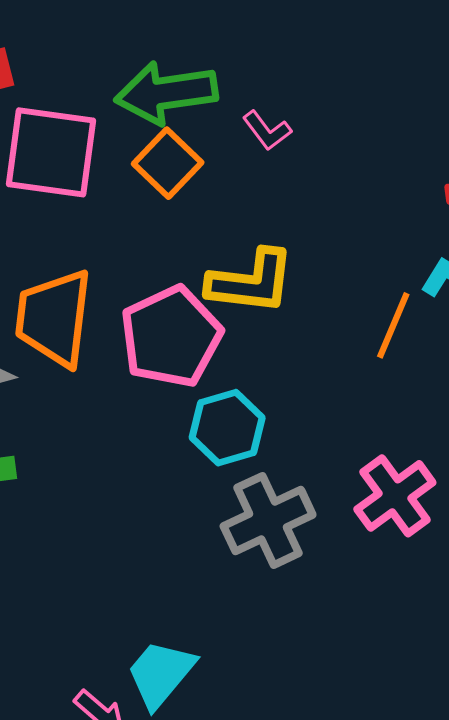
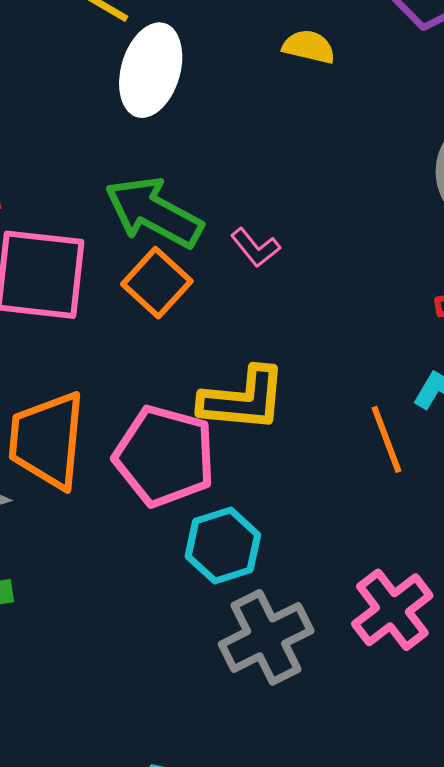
green arrow: (166, 93) -> (154, 212), turned 38
orange line: (393, 325) -> (386, 439), turned -42
pink pentagon: (171, 337) -> (165, 456), turned -30

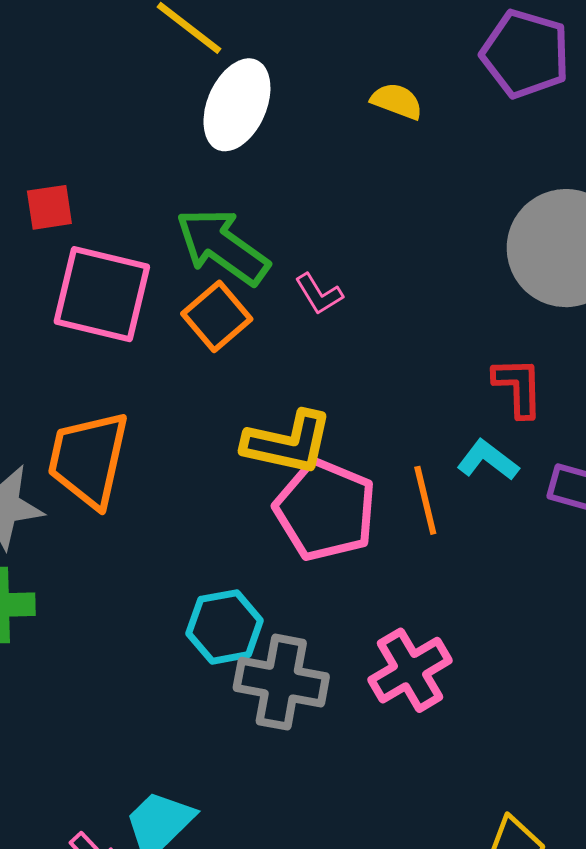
pink pentagon: (165, 456) -> (325, 510), moved
cyan hexagon: (223, 546) -> (225, 627), moved
gray cross: (266, 637) -> (281, 682), turned 30

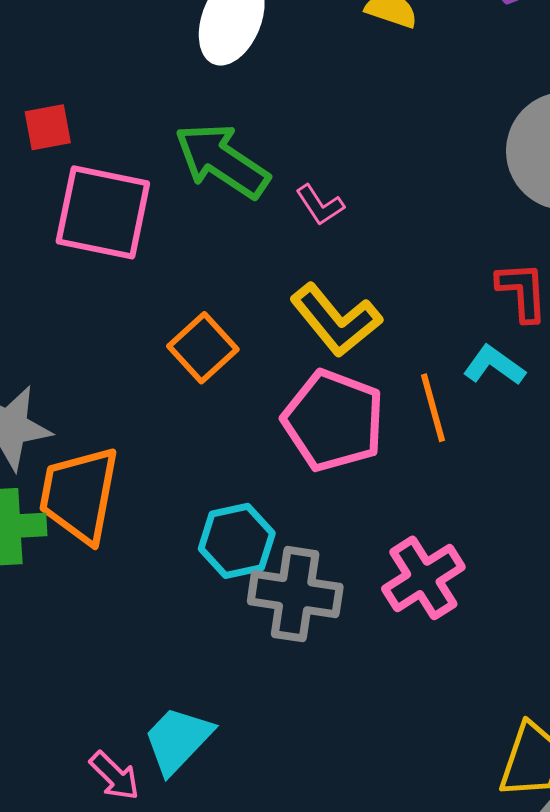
orange square: (217, 316) -> (203, 348), moved
yellow L-shape: (288, 443) -> (336, 320), moved, turned 40
orange trapezoid: (88, 459) -> (79, 495), moved

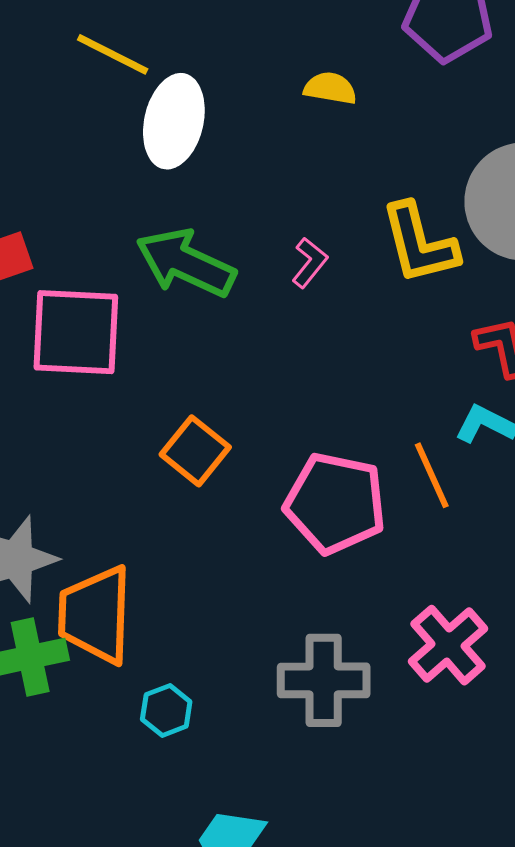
pink L-shape: (320, 205) -> (310, 263), moved, turned -99
yellow L-shape: (336, 320) -> (419, 244), moved, turned 34
cyan hexagon: (237, 541) -> (166, 710), moved, size x0.7

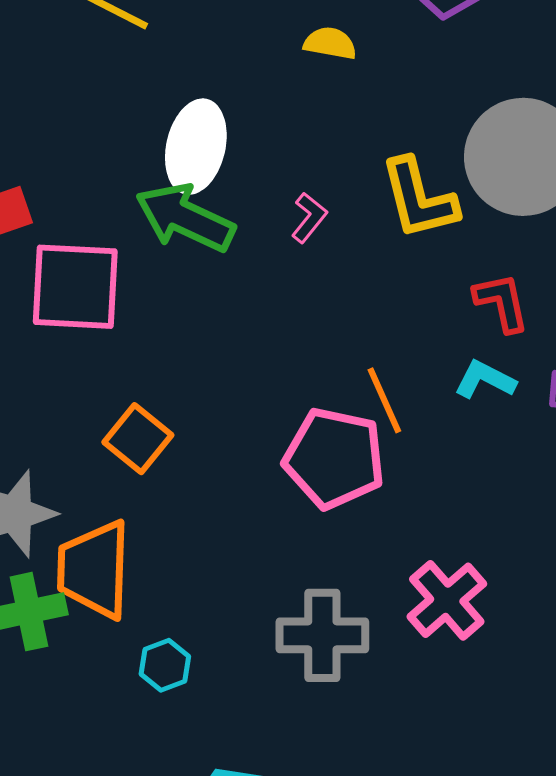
white ellipse: (174, 121) -> (196, 147), moved
orange square: (195, 451) -> (138, 439), moved
orange line: (432, 475) -> (384, 400), moved

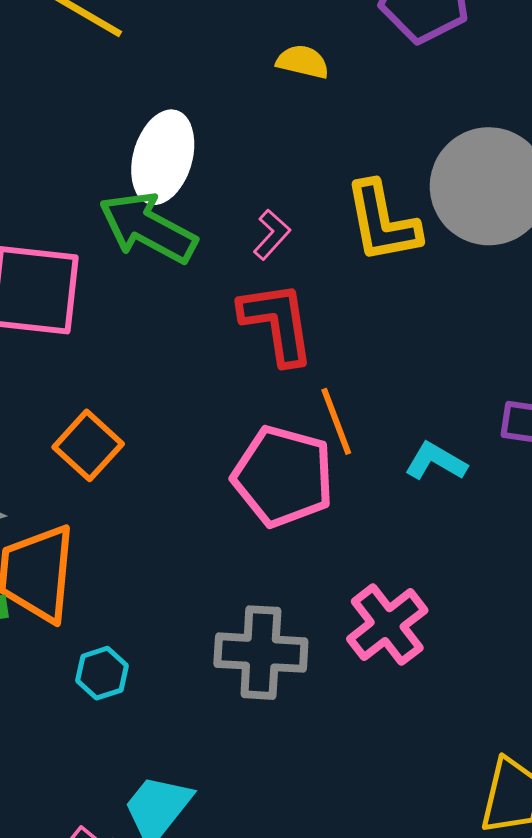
red L-shape: (502, 302) -> (277, 323), moved, size x1.4
cyan L-shape: (485, 380) -> (436, 461), moved

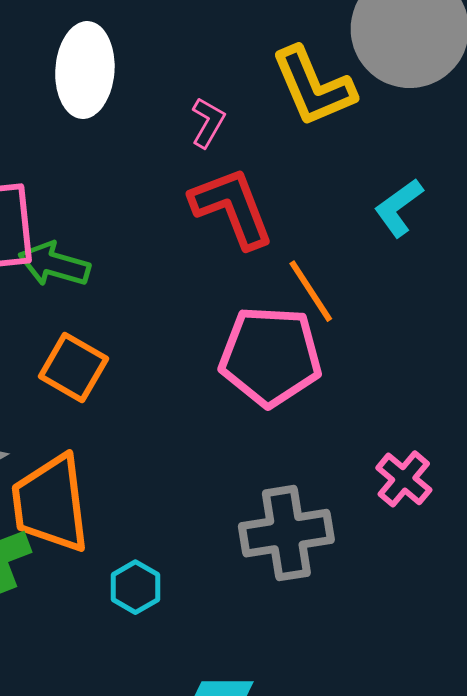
green arrow: (148, 228) -> (54, 264), moved, size x0.7
cyan L-shape: (436, 461) -> (399, 208), moved, turned -54
pink cross: (387, 625) -> (404, 479), size x0.7

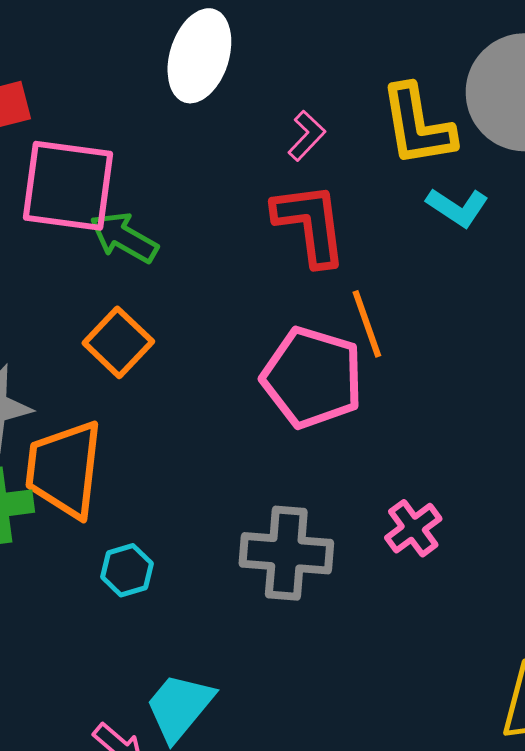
cyan L-shape: (399, 208) -> (457, 207), moved, turned -124

